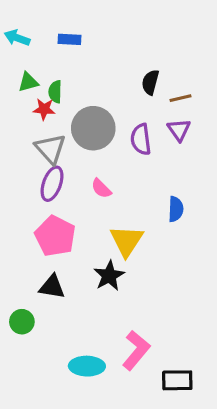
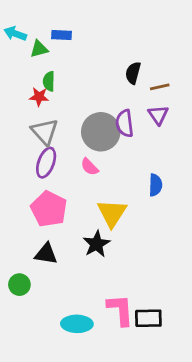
green triangle: (28, 82) -> (39, 49), moved
gray circle: (93, 128) -> (101, 132), moved
pink L-shape: (136, 350) -> (120, 310), turned -44
black rectangle: (177, 380) -> (148, 318), moved

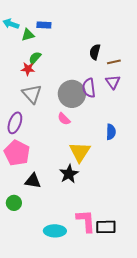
green semicircle: (49, 81) -> (35, 58), turned 40
purple ellipse: (46, 163) -> (15, 123), moved
pink pentagon: (49, 209) -> (17, 153), moved

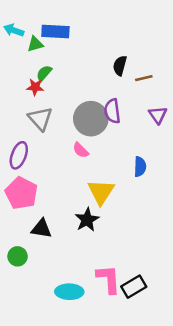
blue rectangle: (44, 25) -> (55, 31), size x1.5
purple triangle: (113, 82) -> (158, 115), moved
black rectangle: (106, 227) -> (134, 287), turned -30

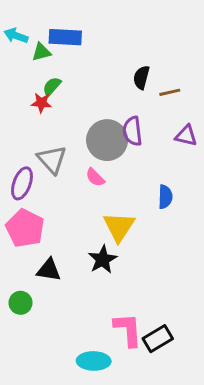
purple triangle: (158, 115) -> (186, 136), turned -42
gray triangle: (40, 119) -> (52, 160), moved
cyan ellipse: (69, 292) -> (94, 361), moved

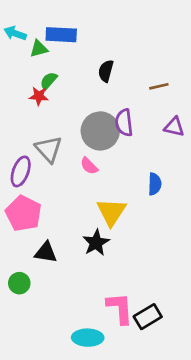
black semicircle: (141, 77) -> (106, 71), moved

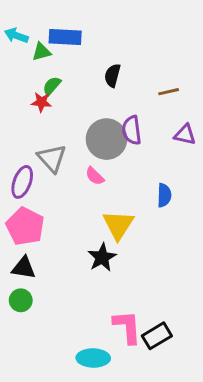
black triangle: (46, 252) -> (24, 268), moved

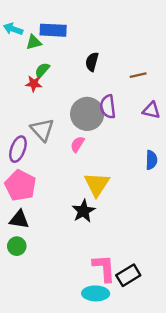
pink semicircle: (95, 176) -> (77, 144), turned 77
blue semicircle: (164, 195) -> (151, 160), moved
cyan ellipse: (93, 358) -> (96, 293), moved

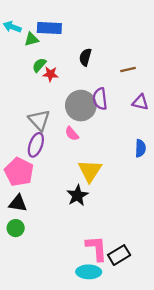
red star: (34, 84) -> (50, 74), moved
pink semicircle: (77, 144) -> (72, 134), turned -72
purple ellipse: (18, 149) -> (36, 145), moved

